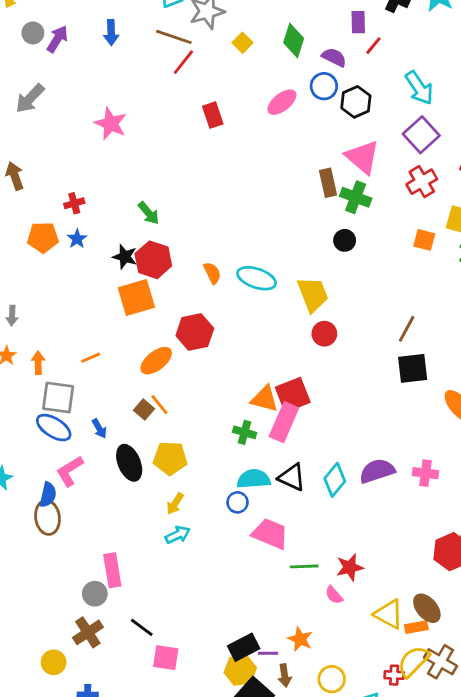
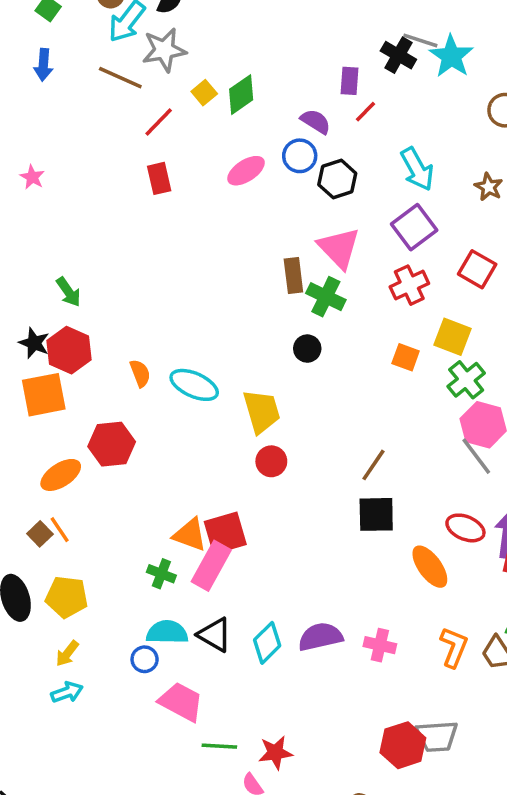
green diamond: (294, 41) -> (241, 95), moved, turned 32
red line: (183, 62) -> (159, 122), moved
pink star: (111, 124) -> (32, 177), size x0.6

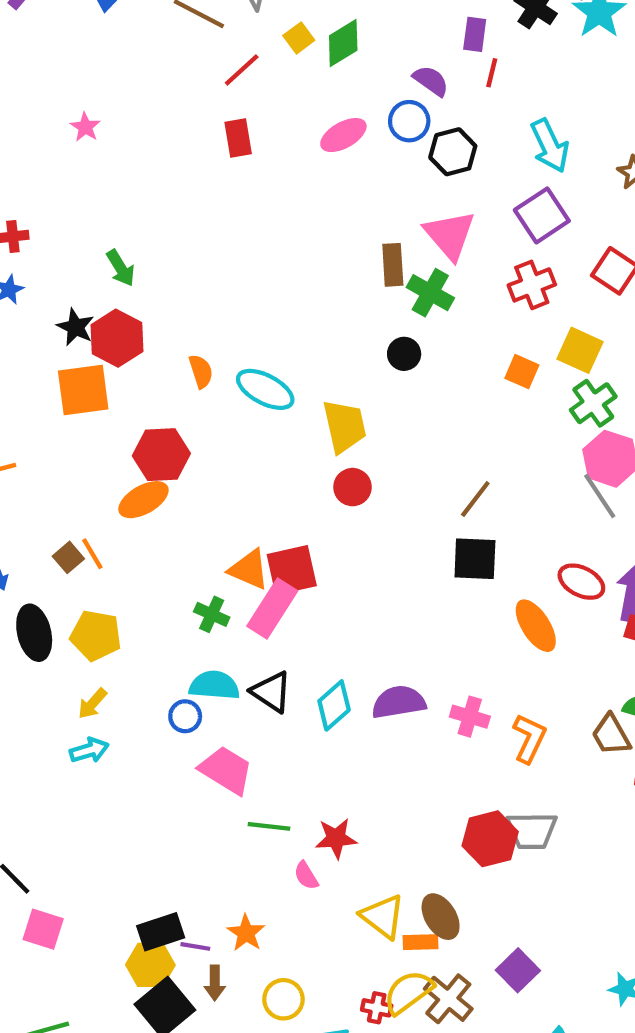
red line: (366, 112) -> (492, 73), turned -35
orange ellipse: (61, 475) -> (143, 500), moved
orange L-shape: (454, 647) -> (529, 738), moved

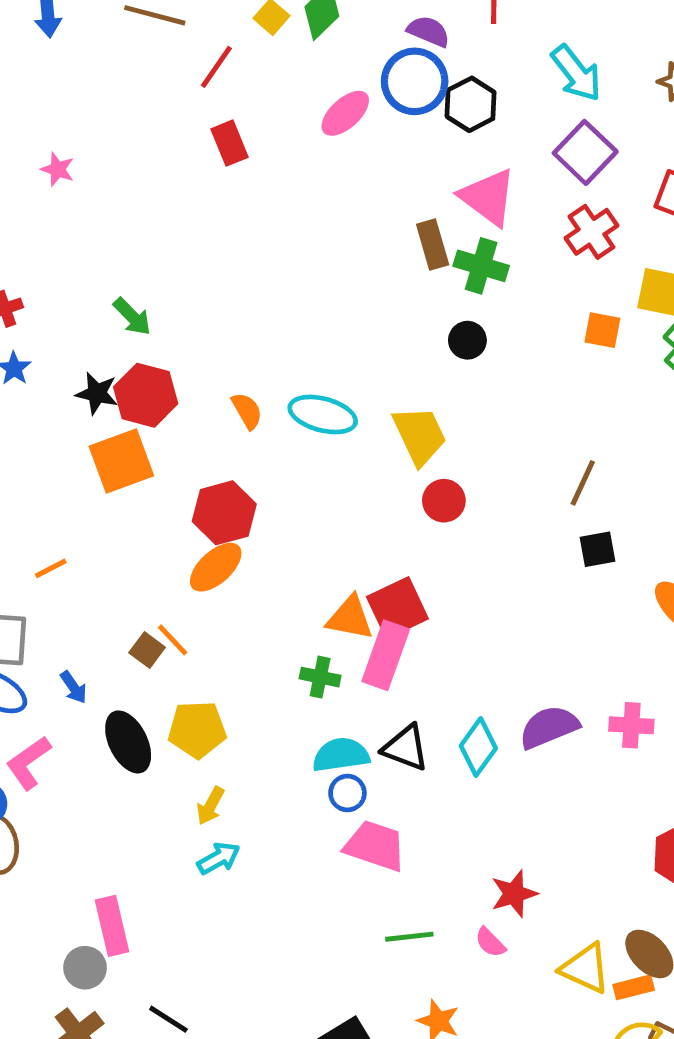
blue circle: (409, 121) -> (415, 81), size x1.4
black square: (475, 559) -> (597, 549), size x0.7
blue circle: (185, 716) -> (347, 793), moved
green line: (269, 826) -> (409, 937), moved

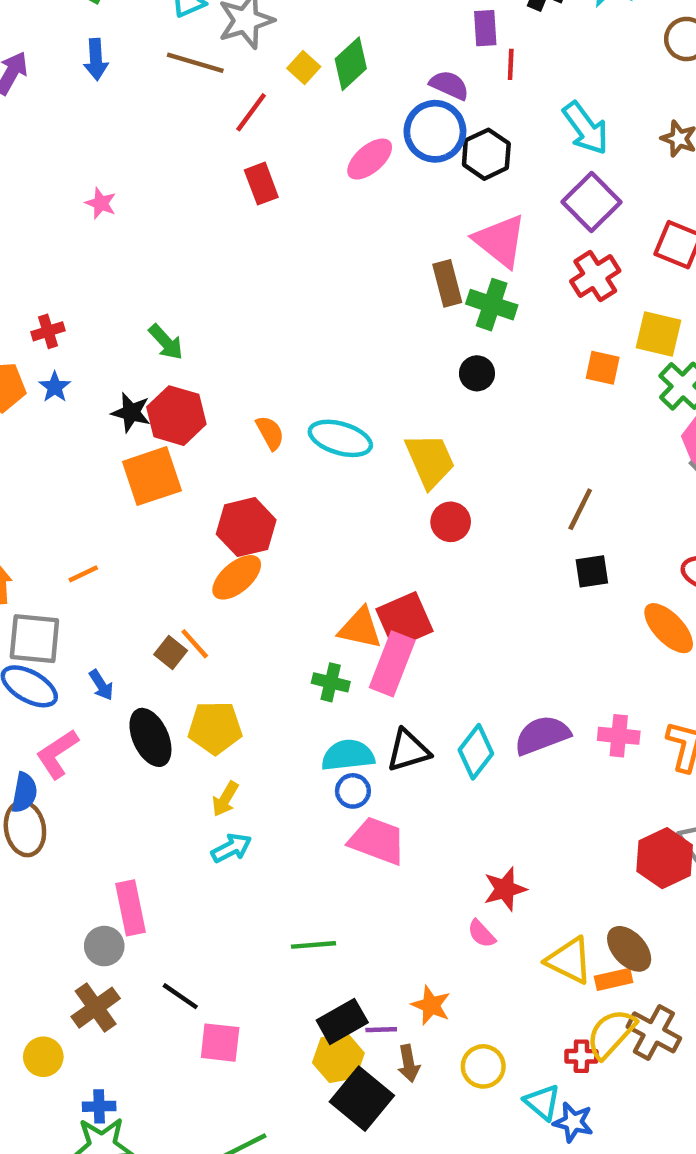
black triangle: (406, 748) -> (408, 750), turned -39
green line: (409, 937) -> (314, 945), moved

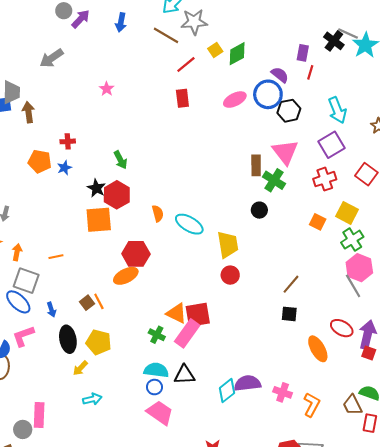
cyan diamond: (476, 752) -> (227, 391), moved
yellow arrow: (225, 799) -> (80, 368), moved

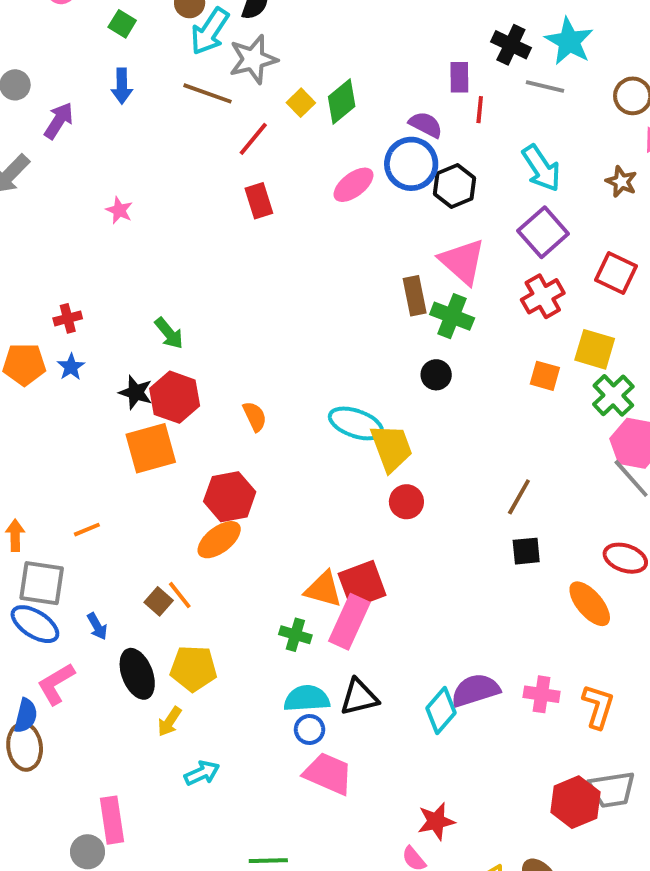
purple arrow: (81, 19) -> (59, 121), moved
gray line: (348, 34) -> (545, 87), moved
cyan ellipse: (189, 224) -> (356, 423), moved

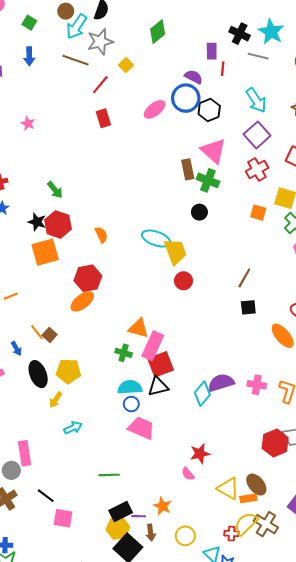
green diamond: (342, 102) -> (158, 32), moved
red square: (362, 584) -> (161, 364), moved
orange line: (180, 595) -> (37, 332), moved

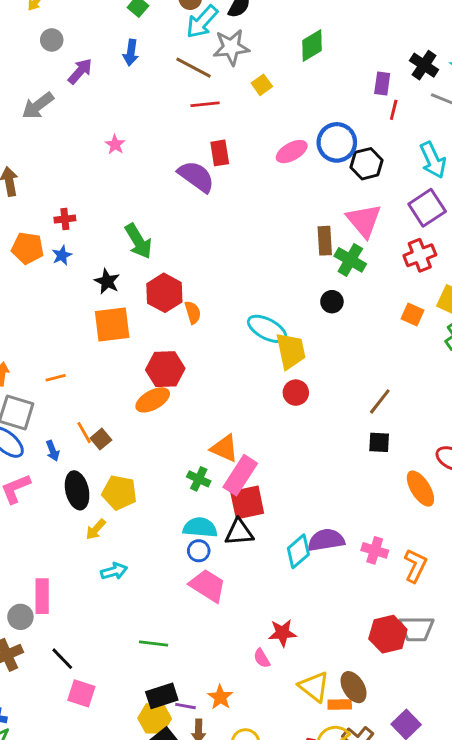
purple semicircle: (194, 77) -> (196, 176), moved, size x1.5
red line: (100, 85) -> (205, 104), moved, turned 36
green arrow: (55, 190) -> (138, 241), size x1.4
red hexagon: (58, 224) -> (164, 293), moved

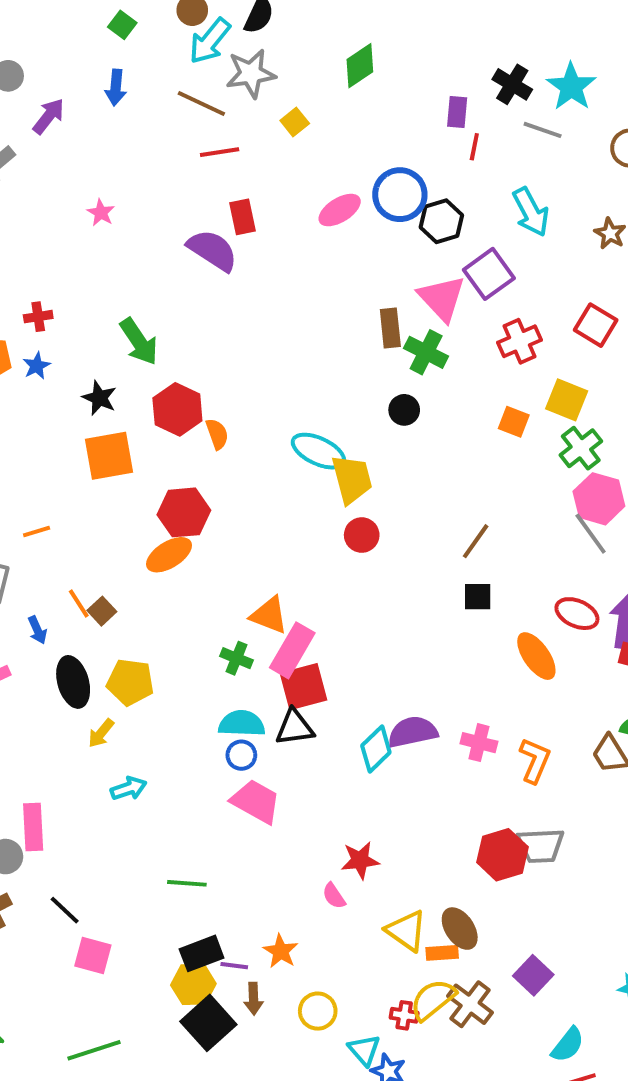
purple square: (427, 208) -> (489, 274), moved

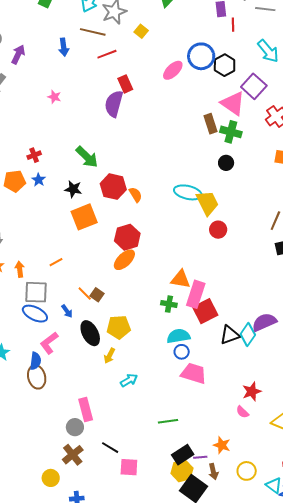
blue arrow: (116, 88) -> (64, 47), moved
purple semicircle: (213, 250) -> (114, 104), turned -96
black triangle: (295, 727) -> (230, 335), moved

